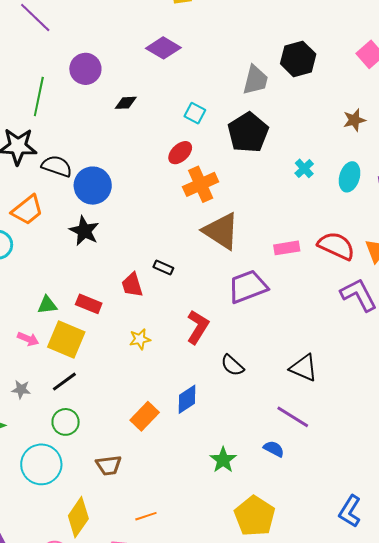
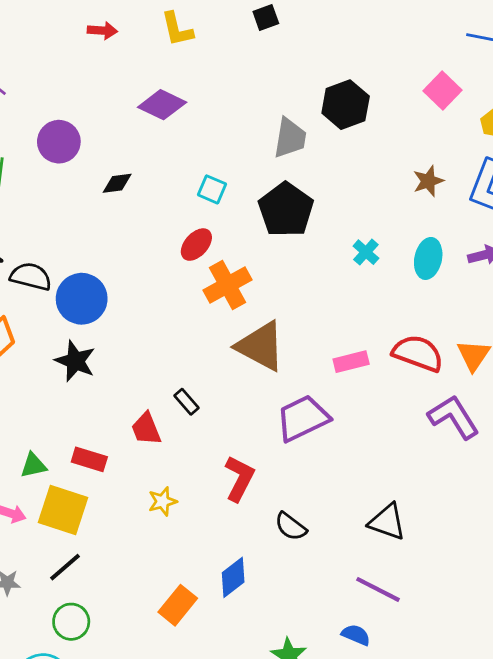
black rectangle: (163, 267) -> (187, 402), turned 30

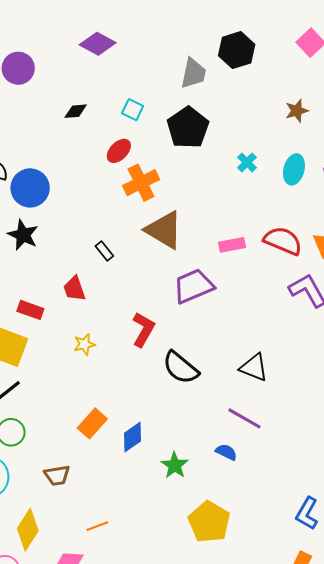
black diamond: (117, 183) -> (76, 111), moved
black rectangle: (187, 402) -> (104, 251), moved
black semicircle: (291, 526) -> (181, 368), size x1.5
blue diamond: (233, 577) -> (132, 437), moved

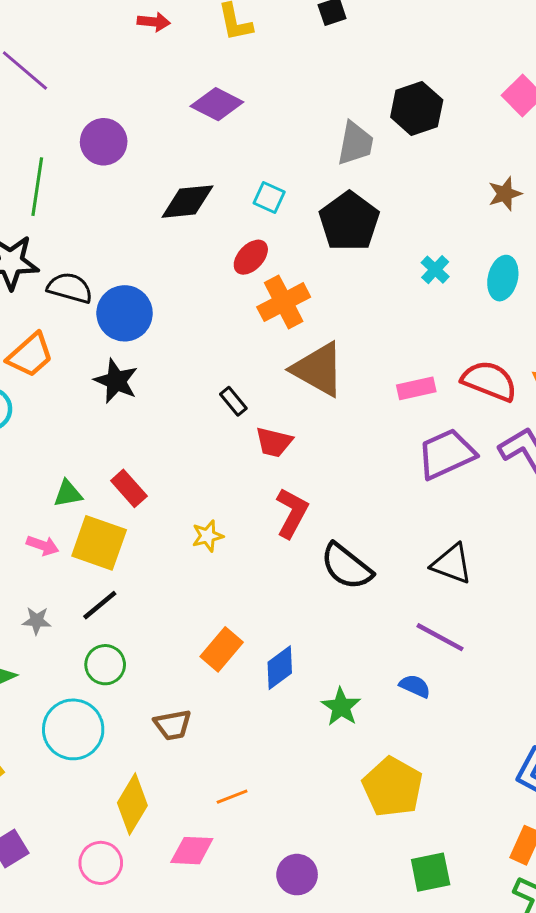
black diamond: (76, 111) -> (187, 202), size x1.6
purple trapezoid: (193, 286) -> (446, 454), moved
red trapezoid: (74, 289) -> (274, 442), moved, turned -56
red rectangle: (30, 310) -> (129, 488), turned 30

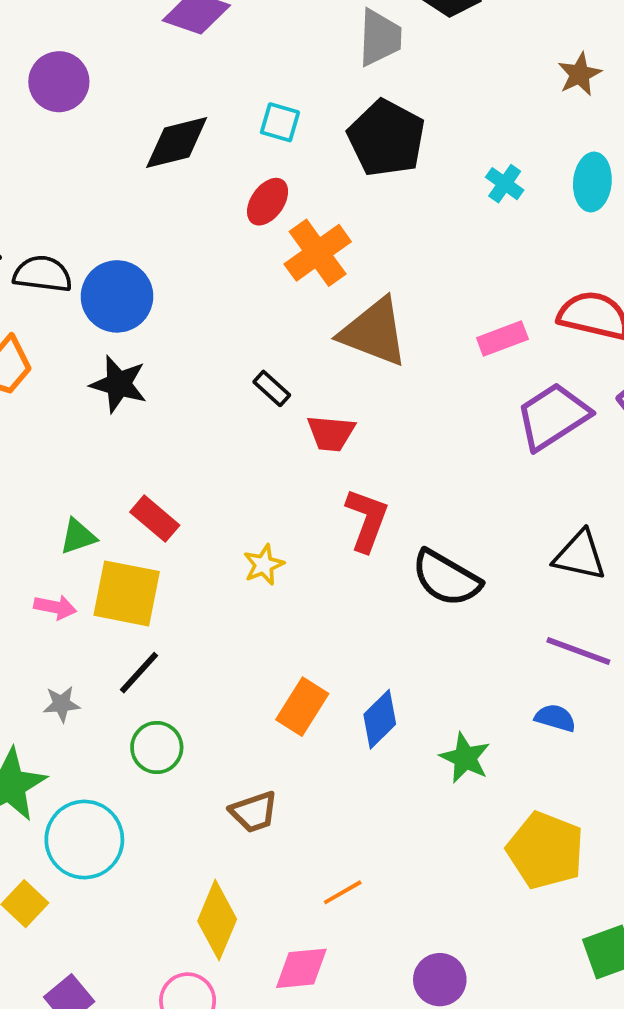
cyan circle: (73, 729) -> (84, 840), moved

